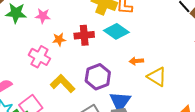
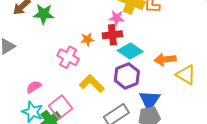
pink star: (43, 16) -> (117, 18), moved
cyan diamond: (116, 31) -> (130, 51), moved
orange arrow: (136, 61) -> (165, 59), size x1.5

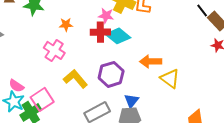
orange star: (87, 39) -> (66, 25), moved
cyan diamond: (130, 51) -> (118, 36), moved
pink semicircle: (34, 87) -> (16, 86), moved, turned -119
blue triangle: (150, 100) -> (131, 101), size x0.7

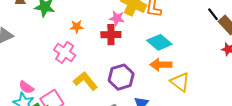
cyan diamond: (118, 36) -> (159, 42), moved

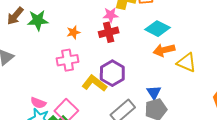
pink cross: (65, 52) -> (68, 60), turned -30
purple hexagon: (121, 77) -> (112, 73), moved

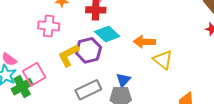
cyan diamond: (158, 29) -> (107, 34), moved
yellow L-shape: (94, 83) -> (68, 55), turned -80

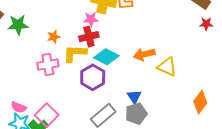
yellow L-shape: (68, 55) -> (75, 53), moved, turned 45

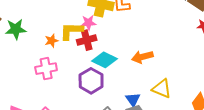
yellow L-shape: (75, 53) -> (71, 31), moved
yellow triangle: (167, 67) -> (162, 89), moved

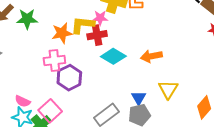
orange star: (51, 41) -> (62, 33), size x1.5
purple hexagon: (91, 81) -> (69, 78), moved
yellow triangle: (162, 89) -> (168, 89), turned 35

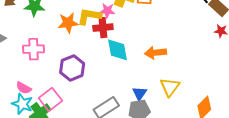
cyan diamond: (113, 56) -> (118, 50), turned 45
pink cross: (54, 60) -> (33, 49), moved

